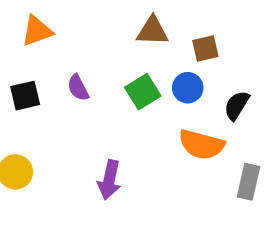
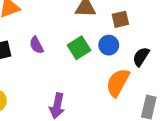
orange semicircle: (201, 145) -> (118, 83), turned 104

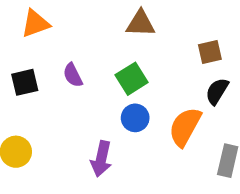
brown square: (120, 19) -> (210, 52), moved
blue circle: (109, 45) -> (135, 118), moved

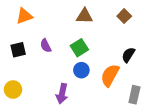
brown square: (210, 52) -> (124, 16), moved, turned -32

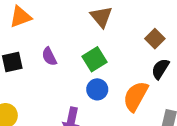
brown triangle: (84, 16) -> (101, 17), turned 48
brown square: (124, 16) -> (155, 39), moved

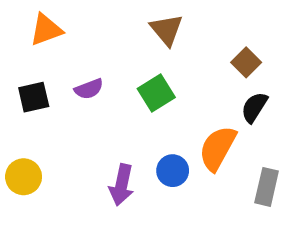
purple semicircle: (49, 57) -> (89, 89), turned -84
blue circle: (97, 89) -> (173, 171), moved

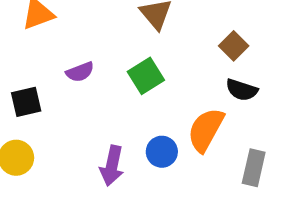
black square: (34, 97) -> (26, 102), moved
black semicircle: (254, 107) -> (242, 90), turned -104

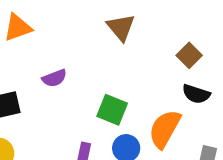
green square: (146, 76) -> (112, 110), moved, turned -36

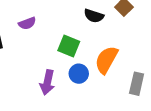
black semicircle: (196, 94) -> (94, 16), moved

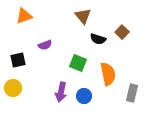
orange semicircle: (106, 60) -> (108, 74), turned 140
blue circle: (79, 74) -> (84, 96), moved

